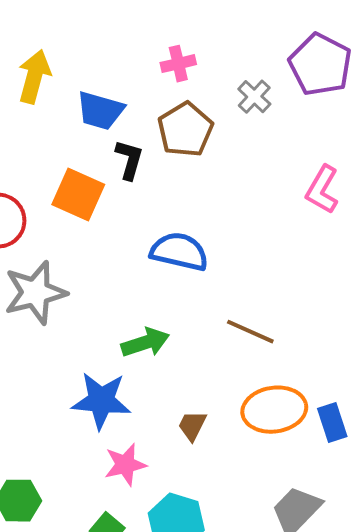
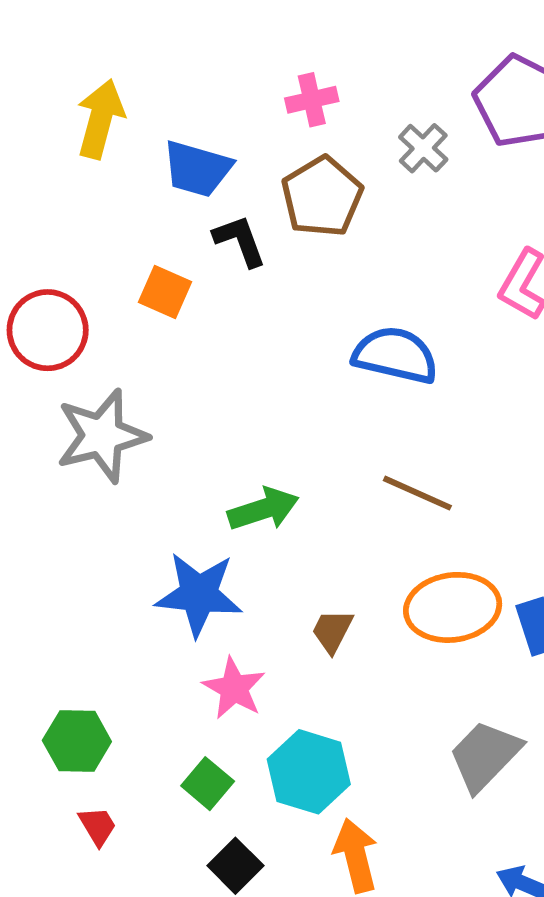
black L-shape: (129, 160) -> (240, 241), turned -36
orange square: (78, 195) -> (165, 292), size x0.7
blue semicircle: (179, 252) -> (395, 355), moved
pink star: (125, 465) -> (234, 688), turned -30

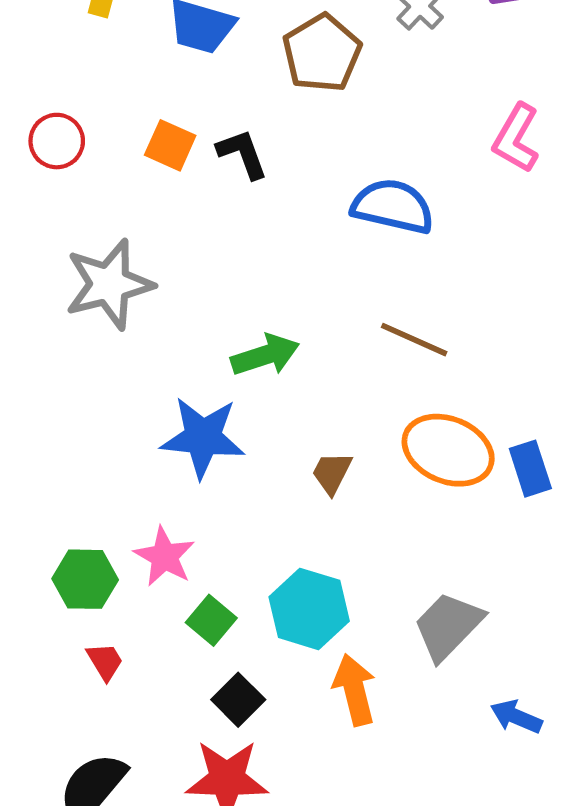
black L-shape: (240, 241) -> (242, 154), moved
red circle: (48, 330) -> (57, 141), moved, size x0.7
orange ellipse: (453, 607) -> (448, 450), turned 30
pink star: (234, 688) -> (164, 556), moved
gray trapezoid: (485, 756) -> (448, 626), moved

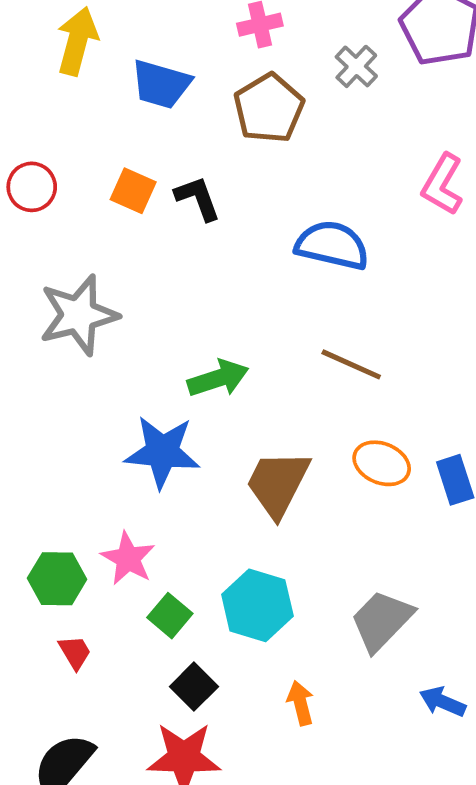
orange ellipse: (448, 450) -> (382, 463), size x0.7
brown trapezoid: (332, 473) -> (278, 484), size x1.8
orange arrow: (355, 690) -> (300, 703), moved, size x0.7

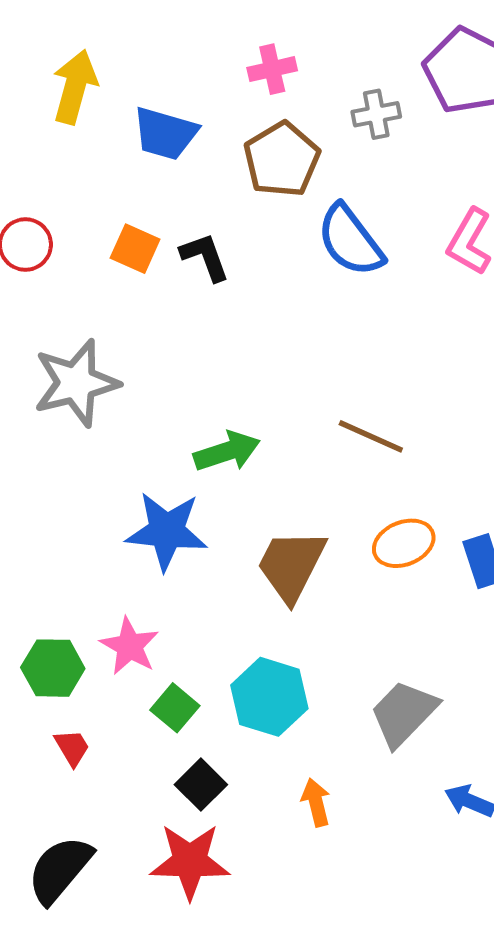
gray cross: (356, 66) -> (376, 114), turned 36
blue semicircle: (332, 245) -> (350, 240), moved, turned -140
orange ellipse: (382, 463) -> (404, 543), turned -44

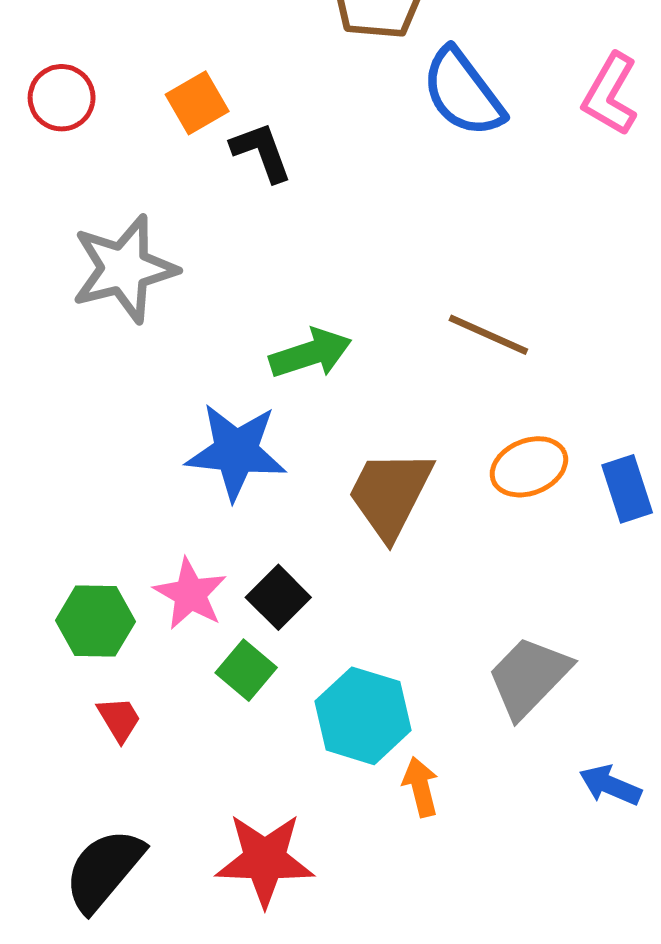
orange square: (135, 249) -> (197, 103), turned 36
black L-shape: (205, 257) -> (261, 152), moved
cyan hexagon: (269, 697) -> (363, 716), moved
black square: (201, 785) -> (278, 597), moved

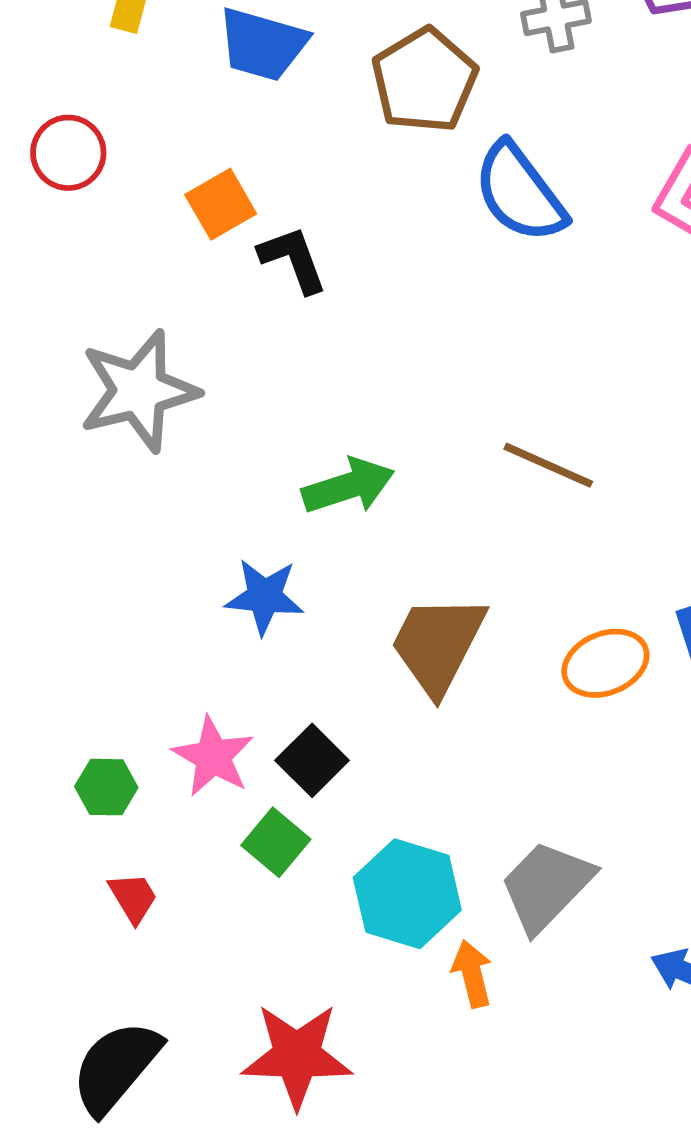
red circle: (62, 98) -> (68, 153), moved
blue star: (236, 452) -> (264, 597), size x0.7
orange ellipse: (529, 467) -> (605, 663), moved
green hexagon: (95, 621) -> (106, 787), size x0.7
gray trapezoid: (529, 677) -> (546, 886), moved

